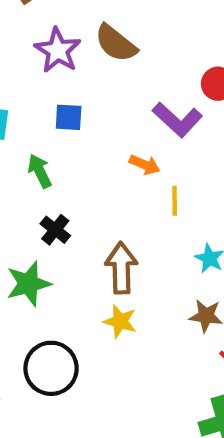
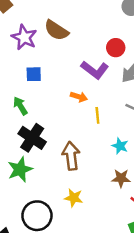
black cross: (55, 230) -> (32, 138), size x1.6
yellow star: (120, 321) -> (74, 198), moved

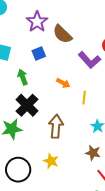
brown semicircle: (56, 30) -> (62, 34), moved
blue square: (34, 74) -> (39, 53), turned -32
orange arrow: (79, 97) -> (63, 83), moved

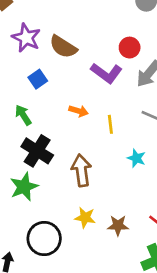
brown star: (93, 153) -> (118, 225), moved

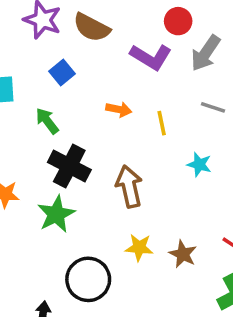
brown star: (118, 225) -> (183, 254), turned 30

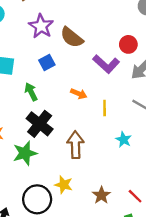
yellow star: (139, 248) -> (64, 185), moved

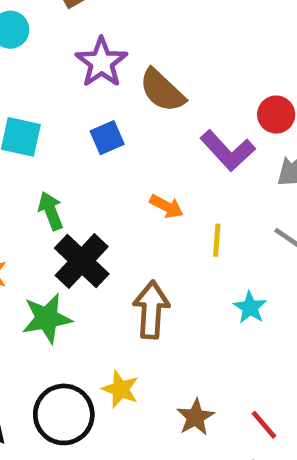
green arrow: (31, 92) -> (51, 211), moved

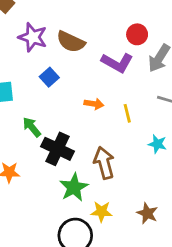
green star: (47, 318) -> (74, 187), moved

